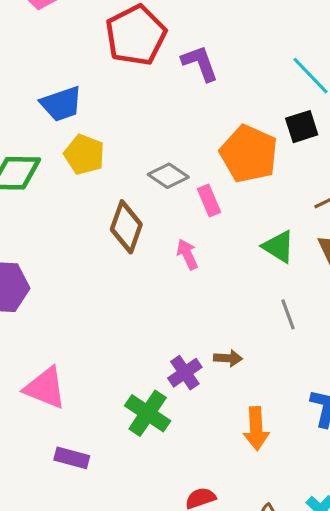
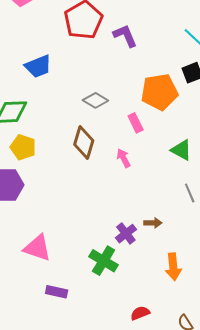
yellow pentagon: (84, 154) -> (23, 147), moved
orange pentagon: (249, 154) -> (159, 92), turned -30
gray diamond: (168, 176) -> (95, 100), moved

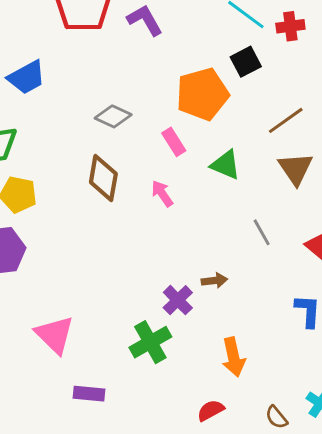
green triangle: (181, 150) -> (226, 165), moved
pink triangle: (37, 248) -> (55, 335), turned 32
green cross: (103, 261) -> (150, 342), turned 36
orange arrow: (173, 267) -> (233, 357), moved

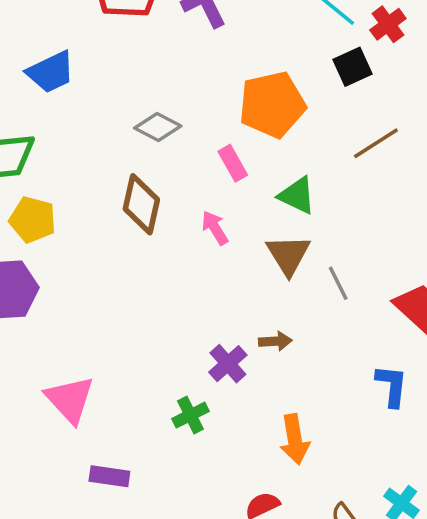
red cross: (290, 26) -> (388, 24), turned -32
black square: (246, 62) -> (353, 67), moved
brown triangle: (296, 169) -> (288, 255), moved
green cross: (150, 342) -> (190, 415), size x0.7

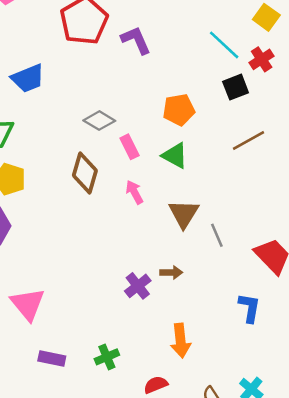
orange pentagon: (272, 105) -> (179, 110), size x0.7
pink rectangle: (233, 163) -> (129, 147), moved
green triangle: (297, 195) -> (175, 156), moved
green cross: (190, 415) -> (107, 357), moved

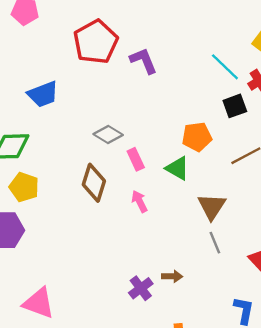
orange pentagon: (179, 110) -> (197, 137), moved
brown triangle: (184, 214) -> (212, 206), moved
pink triangle: (28, 304) -> (39, 303), turned -32

